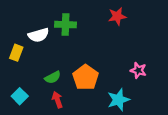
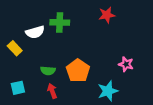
yellow rectangle: (16, 53) -> (15, 48), turned -64
green semicircle: (53, 77) -> (48, 71), turned 32
cyan square: (20, 96) -> (18, 88), turned 32

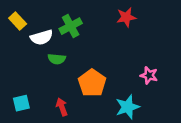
green cross: (60, 22) -> (71, 26), turned -30
yellow rectangle: (15, 48) -> (18, 21), moved
green semicircle: (48, 71) -> (57, 59), moved

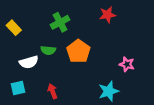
yellow rectangle: (18, 21) -> (14, 28), moved
white semicircle: (42, 37) -> (29, 62), moved
orange pentagon: (92, 83) -> (78, 51), moved

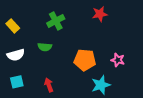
orange pentagon: (78, 51) -> (85, 60), moved, turned -30
white semicircle: (29, 62) -> (16, 55), moved

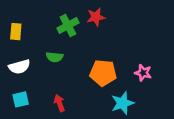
red star: (100, 14) -> (96, 17), moved
yellow rectangle: (13, 26) -> (16, 32), turned 48

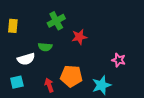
red star: (96, 17) -> (79, 37), moved
white semicircle: (19, 67) -> (26, 59), moved
orange pentagon: (103, 73) -> (71, 76), moved

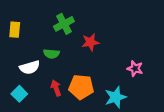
cyan square: (17, 82) -> (19, 94), turned -32
red arrow: (49, 85) -> (56, 88), moved

